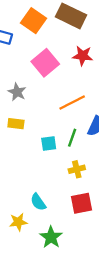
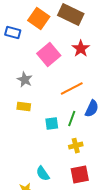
red star: (83, 56) -> (81, 49), turned 30

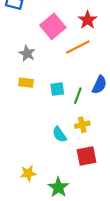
orange line: (72, 89) -> (78, 47), moved
cyan square: (52, 124) -> (57, 89), moved
cyan semicircle: (43, 174) -> (59, 134), moved

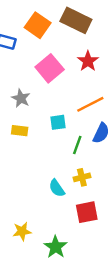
orange line: (78, 47) -> (90, 104), moved
cyan square: (57, 89) -> (58, 122), moved

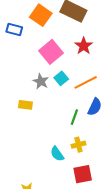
gray star: (21, 98) -> (41, 81), moved
cyan square: (58, 122) -> (61, 78), moved, turned -32

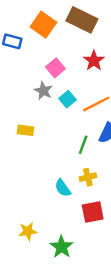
pink square: (51, 52) -> (55, 68), size x0.7
gray star: (41, 81) -> (43, 91), moved

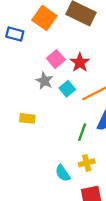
red star: (94, 61) -> (80, 63), moved

